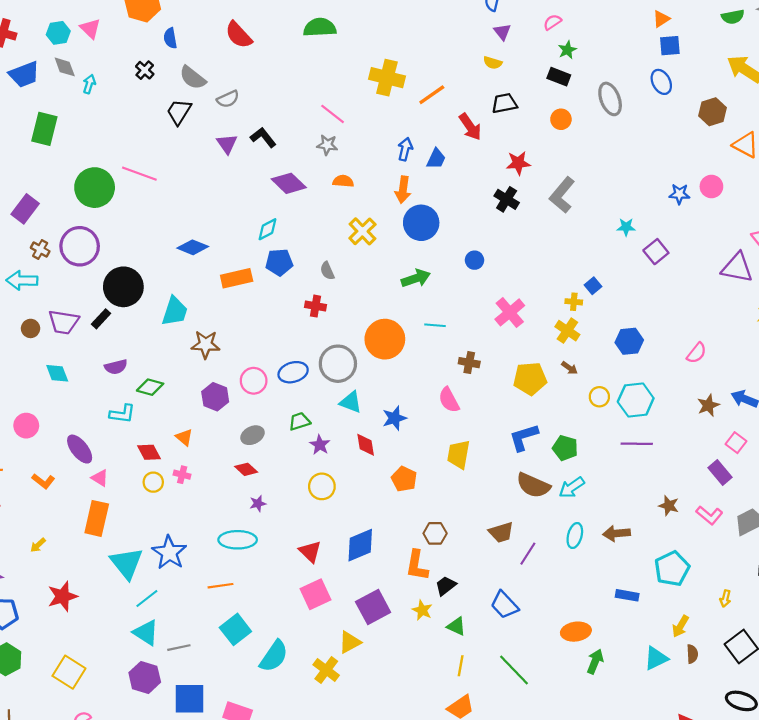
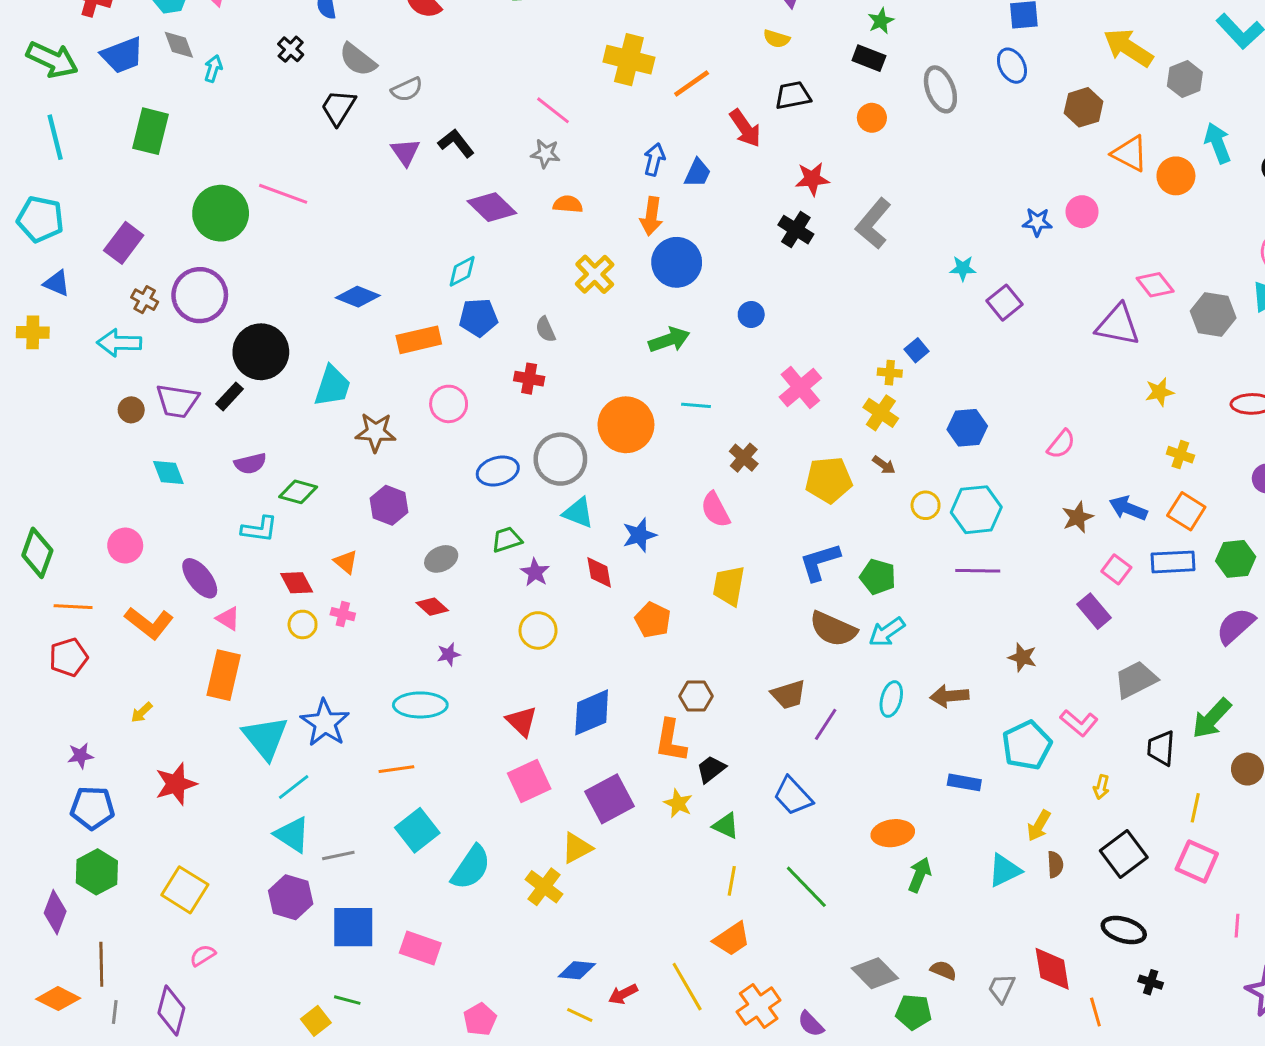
brown cross: (469, 363) -> (744, 458), turned 30
pink circle: (254, 381) -> (449, 404), moved
orange L-shape: (43, 481) -> (149, 623), size x1.5
pink L-shape: (709, 515) -> (1079, 723), moved

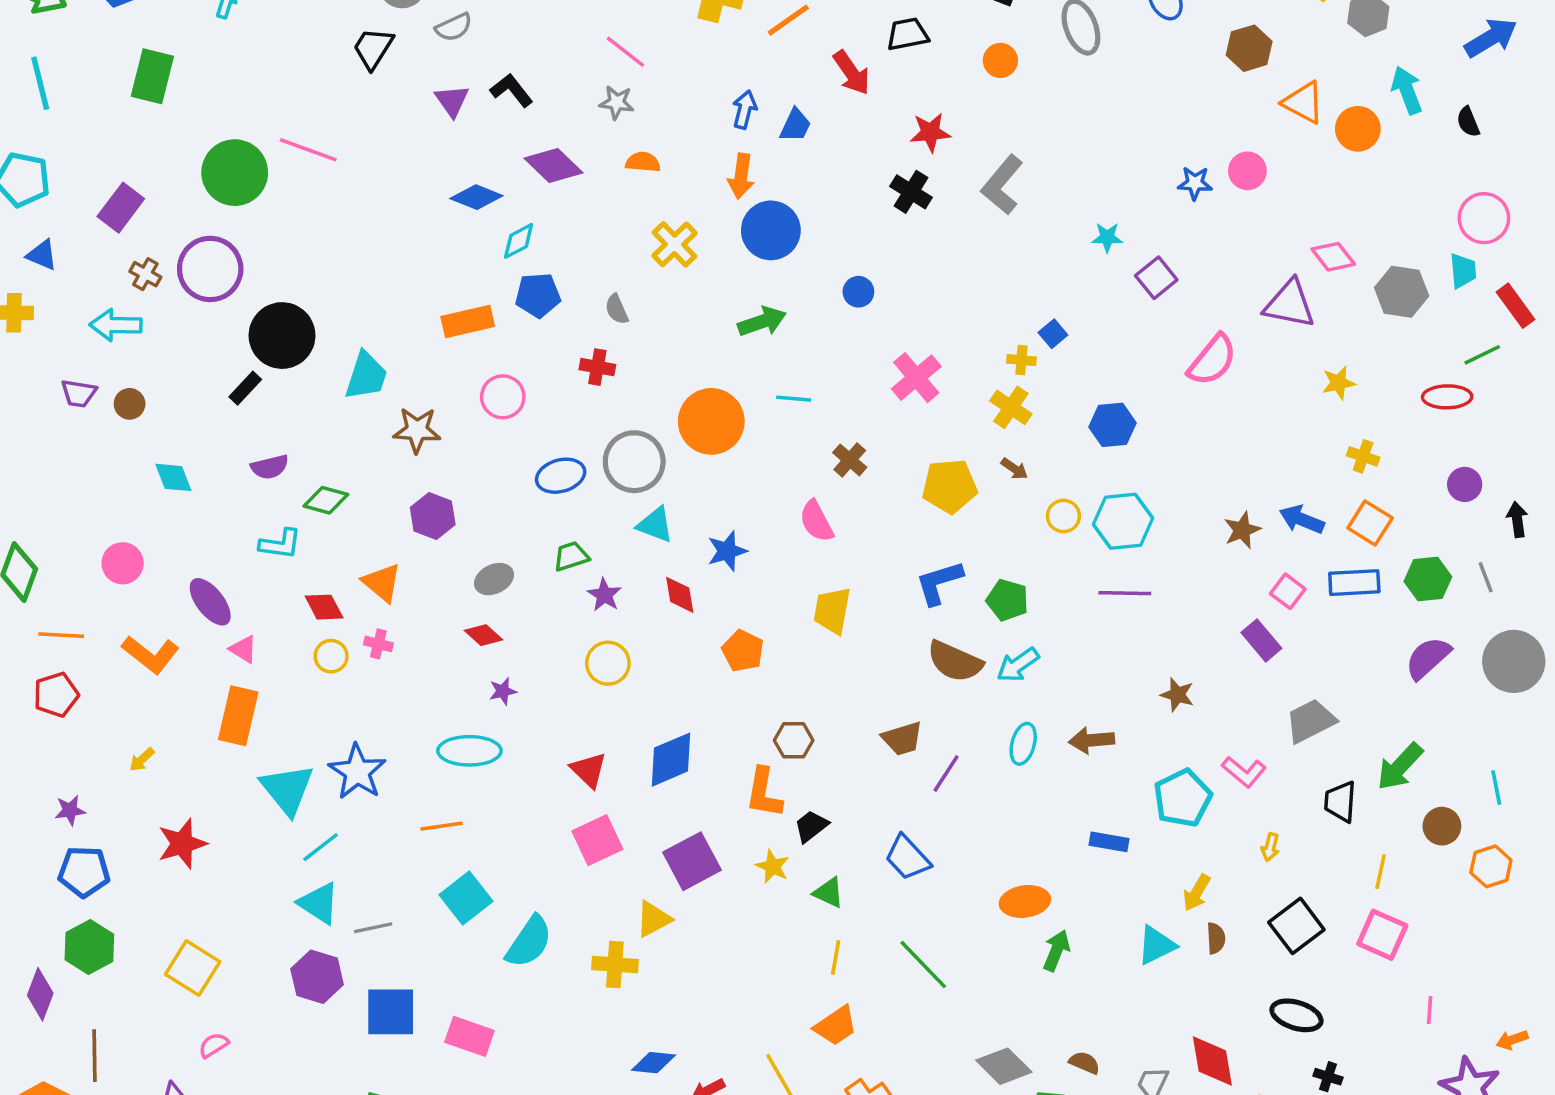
blue diamond: (358, 297) -> (476, 197), moved
purple trapezoid: (177, 401) -> (79, 393), moved, size x0.7
pink semicircle: (1061, 444) -> (1212, 360), moved, size x1.5
orange triangle: (346, 562) -> (382, 583), size x1.4
yellow cross: (544, 887) -> (615, 965), turned -33

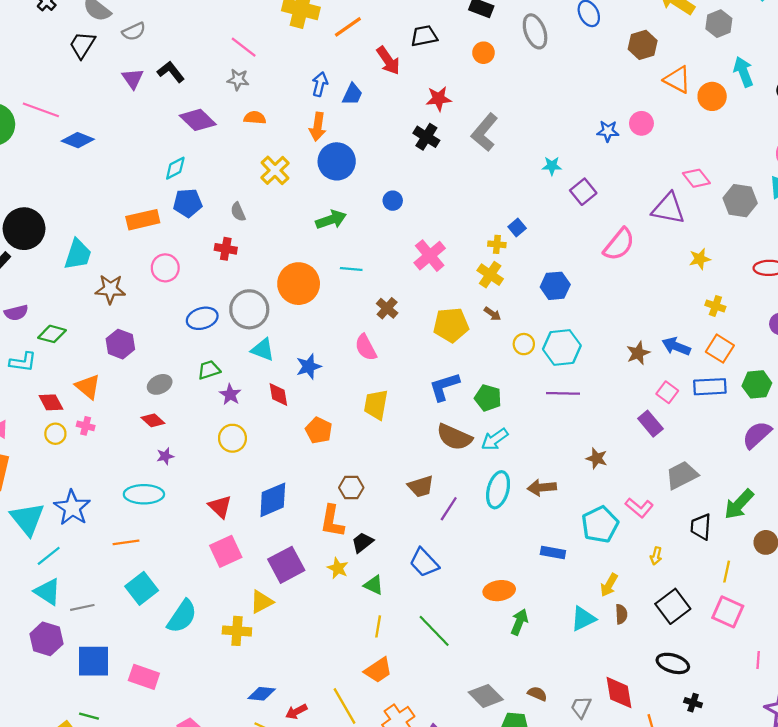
blue diamond: (476, 197) -> (78, 140), moved
cyan ellipse: (1023, 744) -> (498, 490), size x1.4

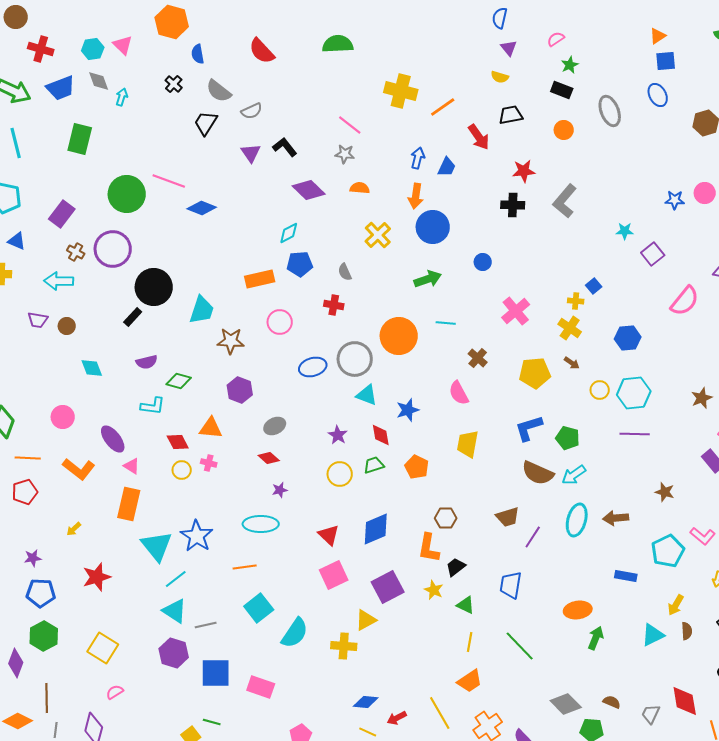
black cross: (426, 137) -> (513, 205), turned -30
green trapezoid: (209, 370) -> (374, 465), moved
orange triangle: (88, 387) -> (211, 428), turned -35
blue trapezoid: (424, 563) -> (511, 585), turned 52

